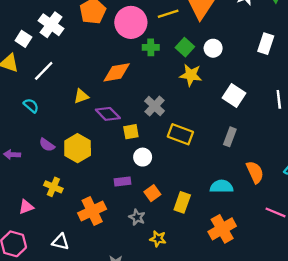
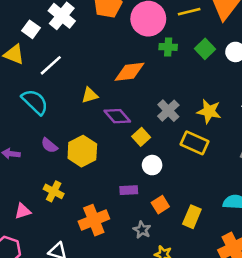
yellow star: (191, 75) -> (209, 111), moved
cyan semicircle: (31, 106) -> (35, 102), size x1.6
yellow square: (131, 132) -> (141, 137), turned -35

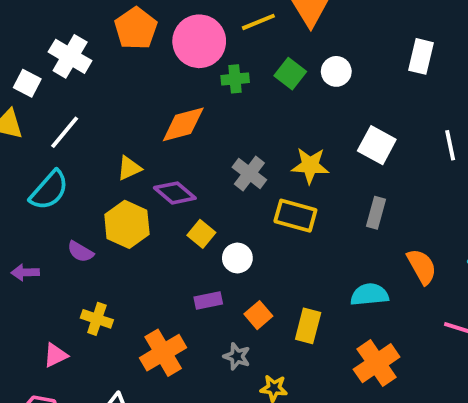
cyan semicircle: (35, 102) -> (49, 190), turned 96
yellow square: (141, 137) -> (201, 234), moved
yellow hexagon: (82, 151) -> (127, 224), moved

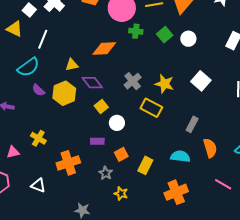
white line: (65, 132) -> (43, 39), turned -30
gray rectangle: (376, 213) -> (192, 124), moved
purple semicircle: (80, 252) -> (38, 90), moved

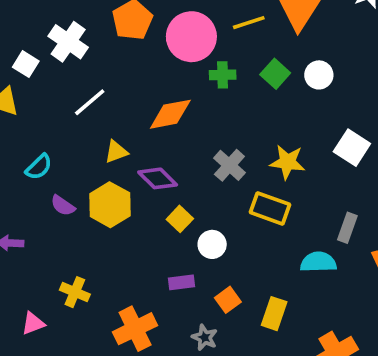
white line: (43, 39) -> (90, 102), moved, turned 36
cyan semicircle: (28, 67) -> (39, 167), size x0.7
cyan semicircle: (180, 156) -> (318, 262), moved

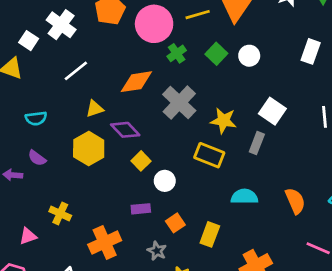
green cross: (223, 75) -> (177, 53), turned -36
gray cross: (229, 165) -> (179, 103), moved, size x1.4
cyan semicircle: (39, 167) -> (36, 118), turned 35
purple semicircle: (63, 206) -> (37, 158), moved
gray rectangle: (347, 228) -> (257, 143), moved

